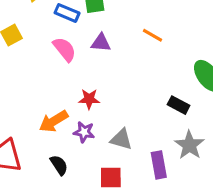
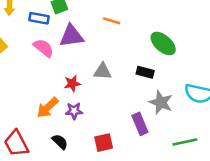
purple triangle: (101, 43) -> (71, 36), size x1.5
gray triangle: (121, 139) -> (103, 71), moved

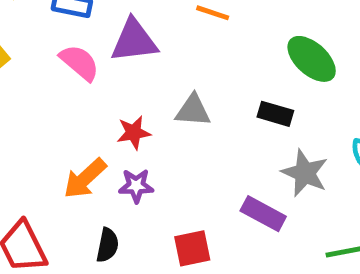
purple rectangle: (140, 124) -> (263, 214), turned -40
black semicircle: (60, 142) -> (107, 245), turned 56

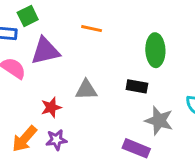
green ellipse: (312, 59) -> (155, 50), turned 52

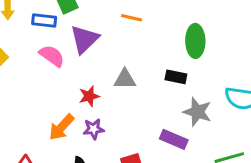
purple triangle: (45, 51) -> (84, 39), turned -32

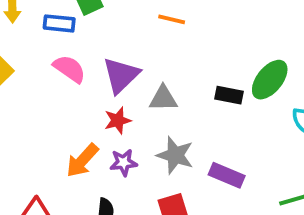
purple triangle: (84, 39) -> (121, 75), moved
green ellipse: (195, 41) -> (270, 80), moved, turned 40
gray star: (197, 112) -> (175, 155), moved

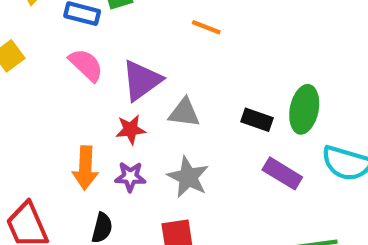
green ellipse: (270, 80) -> (304, 109), turned -36
orange arrow: (82, 160) -> (85, 168), turned -48
purple rectangle: (227, 175) -> (282, 173), moved

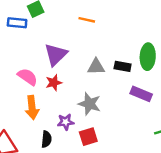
pink semicircle: (86, 65) -> (28, 77), moved
gray triangle: (184, 113) -> (96, 67), moved
purple star: (130, 177) -> (66, 122), moved

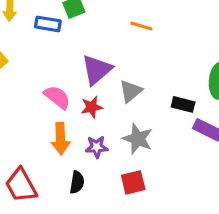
black rectangle: (123, 66) -> (183, 104), moved
gray triangle: (96, 67) -> (131, 91), moved, turned -42
purple star: (66, 122) -> (97, 147), moved

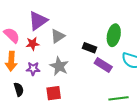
black semicircle: (77, 182) -> (19, 89), turned -32

